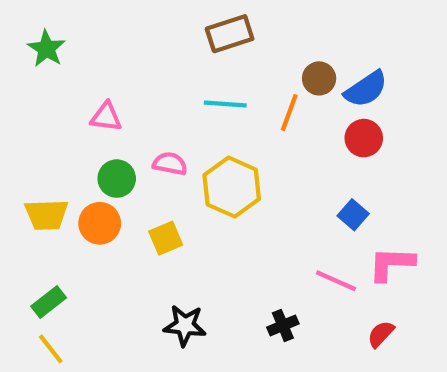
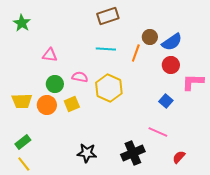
yellow square: (166, 238) -> (72, 104), moved
pink L-shape: (391, 264) -> (193, 82), moved
black cross: (283, 325) -> (133, 153), size x1.6

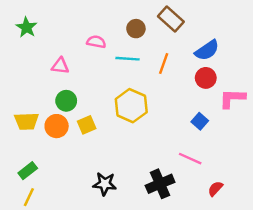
brown rectangle: (108, 16) -> (171, 19), moved, turned 60
brown circle: (150, 37) -> (136, 29), moved
pink semicircle: (80, 77) -> (96, 42), moved
yellow line: (24, 164) -> (29, 197), turned 63

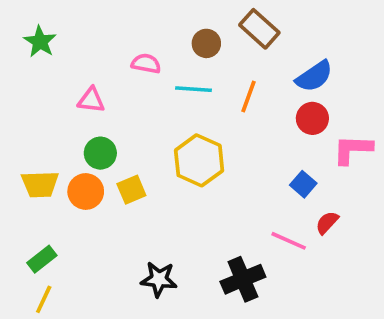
red semicircle: (215, 189) -> (327, 223), moved

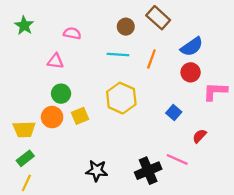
pink semicircle: (146, 64) -> (72, 33), moved
yellow trapezoid: (40, 184) -> (24, 129), moved
blue square: (303, 184) -> (174, 113), moved
pink line: (289, 241) -> (177, 159), moved

